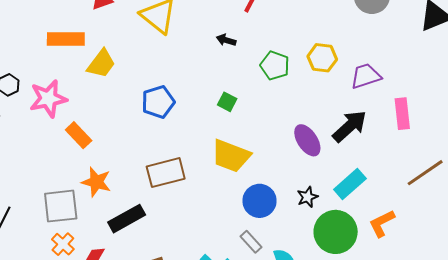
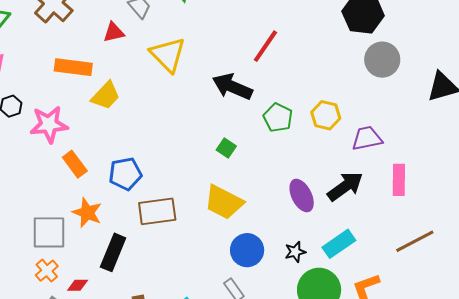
black arrow: (226, 40) -> (232, 87), size x2.0
blue pentagon: (158, 102) -> (125, 174), moved
black rectangle: (127, 219) -> (113, 252), turned -45

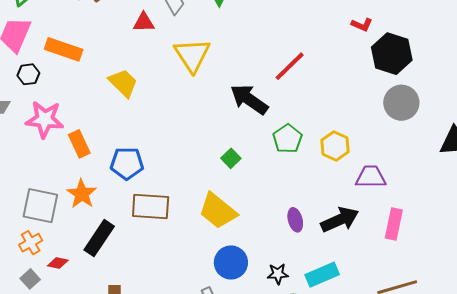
orange rectangle: (73, 67) -> (64, 49), moved
yellow trapezoid: (106, 96) -> (123, 83), turned -100
pink star: (49, 124) -> (45, 119), moved
purple ellipse: (302, 196) -> (295, 220), size x0.7

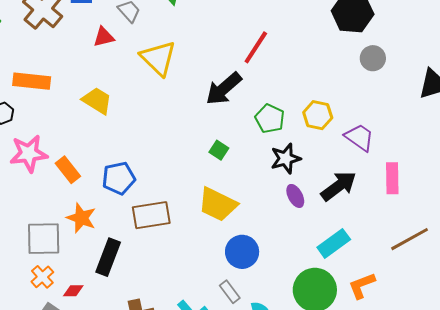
black arrow: (249, 99) -> (224, 89), turned -63
gray circle: (401, 103) -> (373, 58), size x0.7
purple trapezoid: (371, 177) -> (359, 137), turned 48
black star: (278, 274) -> (286, 159), moved, size x1.4

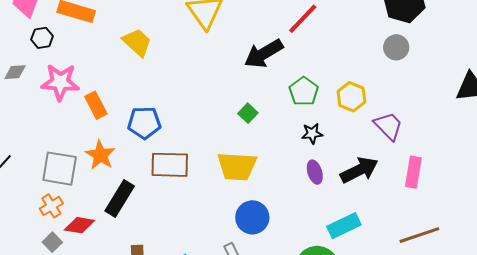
gray circle: (373, 58) -> (396, 47), moved
black star: (286, 159) -> (312, 134), size x0.7
yellow trapezoid: (218, 204) -> (237, 166), turned -33
red diamond: (73, 291) -> (79, 225), size x1.4

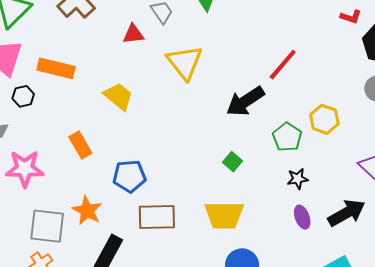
pink star: (60, 82) -> (25, 169), moved
yellow hexagon: (351, 97) -> (324, 119), moved
orange rectangle: (96, 105) -> (80, 145), moved

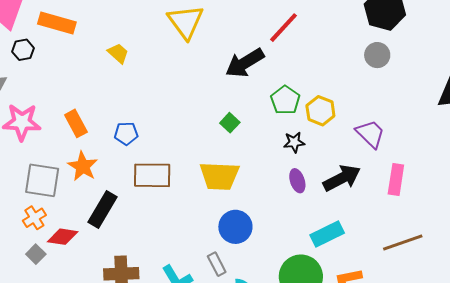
yellow trapezoid: (118, 96) -> (118, 53), size x0.7
yellow hexagon: (324, 119) -> (320, 111), moved
orange rectangle: (80, 145) -> (76, 123), moved
blue pentagon: (129, 176) -> (126, 133), size x0.7

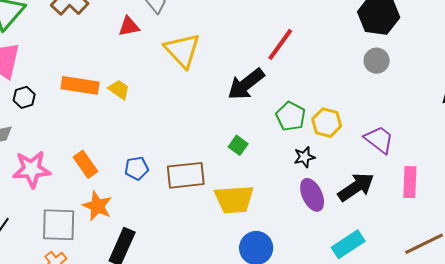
orange rectangle: (57, 23) -> (80, 85), moved
brown rectangle: (152, 175) -> (186, 175), moved
purple ellipse: (297, 181) -> (312, 195), size x1.4

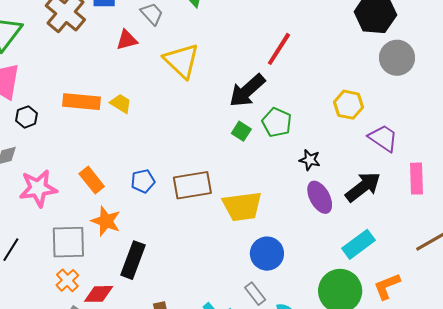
gray circle: (377, 61) -> (397, 58), moved, size x1.4
green pentagon: (291, 116) -> (277, 122), moved
yellow hexagon: (327, 123) -> (349, 105), moved
green square: (238, 145) -> (241, 131), moved
black star: (304, 157) -> (310, 160), turned 30

